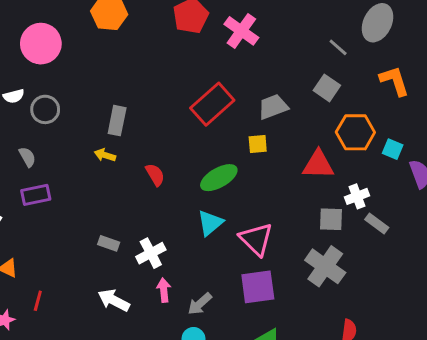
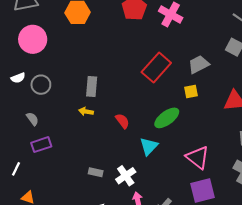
cyan triangle: (210, 223) -> (149, 146), moved

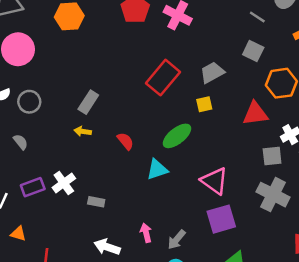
gray rectangle: (92, 87) -> (88, 102), turned 30
purple rectangle: (41, 145) -> (33, 187), moved
cyan triangle: (149, 146) -> (157, 170), turned 30
white cross: (126, 176) -> (64, 183), moved

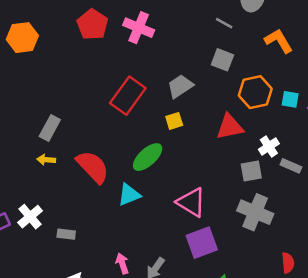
red semicircle: (125, 141) -> (93, 167), size x1.8

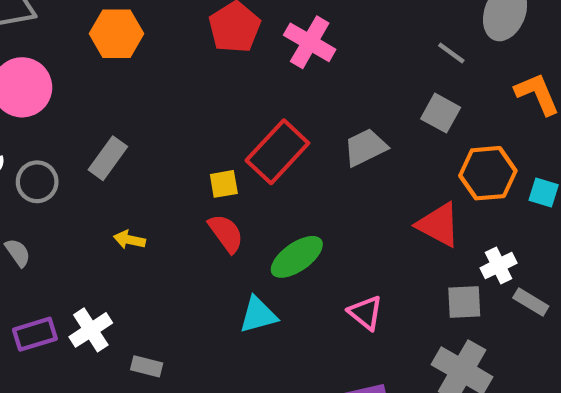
yellow square: (174, 121) -> (224, 184), moved
red triangle: (230, 127) -> (438, 225), turned 32
gray rectangle: (50, 128) -> (108, 158), moved
red semicircle: (93, 167) -> (226, 233), moved, size x0.7
pink triangle: (191, 202) -> (365, 313), moved, size x0.7

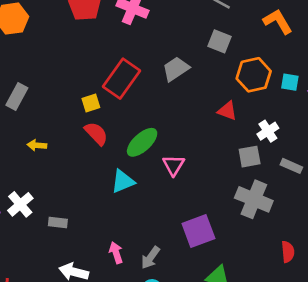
red triangle: (438, 225) -> (227, 111), size x0.7
gray rectangle: (531, 302) -> (291, 166), moved
pink triangle: (365, 313) -> (174, 165), moved, turned 30

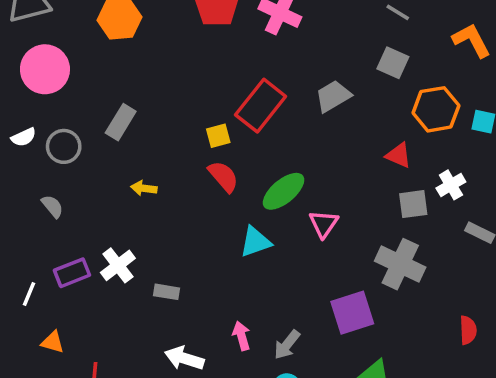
gray square: (250, 157) -> (413, 204), moved
gray cross: (254, 199) -> (400, 264), moved
red semicircle: (288, 252) -> (468, 330), moved

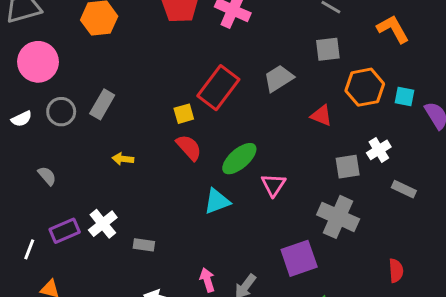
gray square: (393, 63) -> (328, 49), turned -30
gray circle: (64, 146) -> (61, 112), moved
red triangle: (399, 155) -> (321, 116), moved

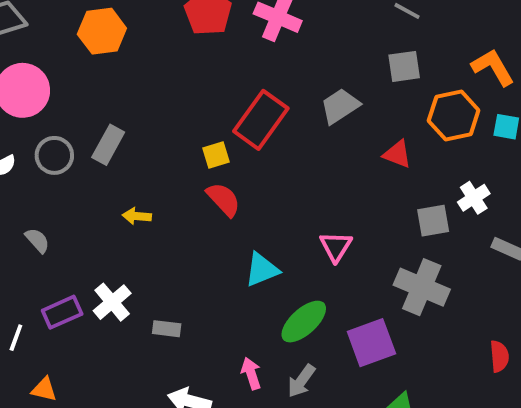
orange L-shape: (393, 29) -> (493, 67), moved
green ellipse: (239, 159) -> (304, 322), moved

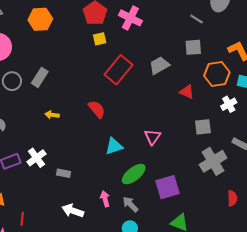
yellow square: (216, 155) -> (100, 39), moved
white cross: (474, 198) -> (229, 104), moved
gray cross: (422, 287) -> (213, 161), moved, turned 32
gray arrow: (301, 381) -> (130, 204), turned 96

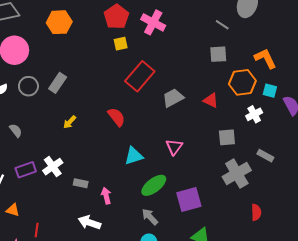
gray trapezoid: (159, 65) -> (173, 98), moved
yellow arrow: (52, 115) -> (70, 122), turned -56
pink arrow: (105, 199) -> (106, 196), moved

